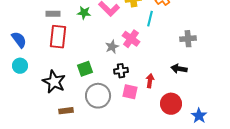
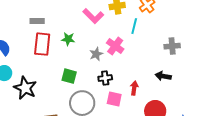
green star: (84, 13) -> (68, 39), moved
green square: (85, 69) -> (69, 76), turned 35
black star: (54, 82) -> (25, 88), moved

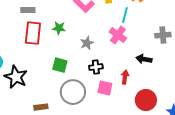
pink cross: (115, 46) -> (118, 35), moved
black arrow: (163, 76) -> (144, 59), moved

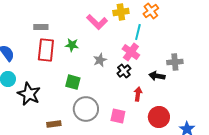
gray cross: (163, 35) -> (175, 62), moved
black cross: (96, 67) -> (124, 71), moved, turned -32
pink square: (105, 88) -> (118, 116), moved

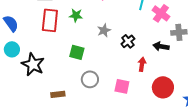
pink cross: (131, 52) -> (161, 13), moved
gray circle: (86, 109) -> (90, 79), size x0.7

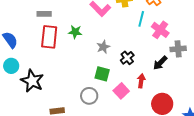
black arrow: (161, 46) -> (160, 63), turned -56
green square: (77, 52) -> (102, 74), moved
pink square: (122, 86) -> (121, 91), moved, turned 35

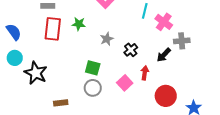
green square: (102, 74) -> (93, 68), moved

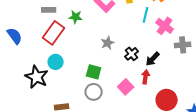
green star: (79, 24) -> (76, 17), moved
red rectangle: (53, 29) -> (54, 33), turned 30
black arrow: (164, 55) -> (153, 59), moved
cyan circle: (15, 58) -> (56, 62), moved

